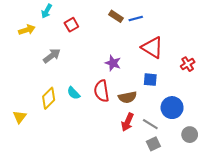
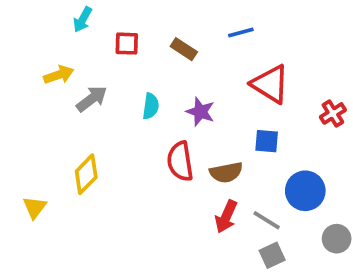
brown rectangle: (116, 16) -> (184, 49), moved
red square: (71, 25) -> (127, 44), turned 32
yellow arrow: (27, 30) -> (59, 75), moved
cyan semicircle: (74, 93) -> (151, 106), moved, turned -128

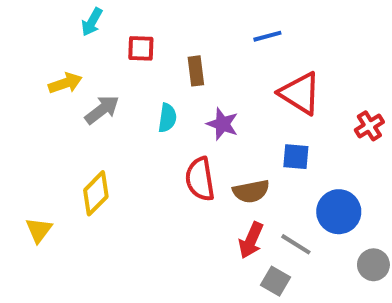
brown rectangle: (184, 49) -> (196, 71), moved, turned 50
gray square: (272, 255) -> (276, 281), moved, turned -35

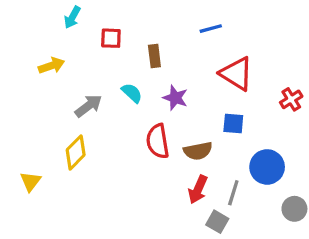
gray arrow: (102, 110) -> (88, 106), moved
cyan semicircle: (167, 118) -> (132, 93), turned -55
gray line: (296, 244) -> (233, 193), turned 75

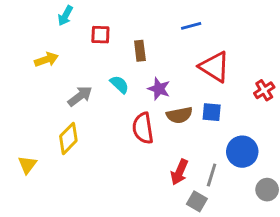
brown semicircle: (198, 151) -> (179, 115), moved

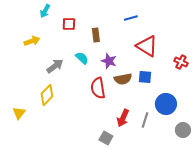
red cross: (264, 90) -> (181, 62), turned -32
gray square: (197, 201) -> (106, 138), moved

